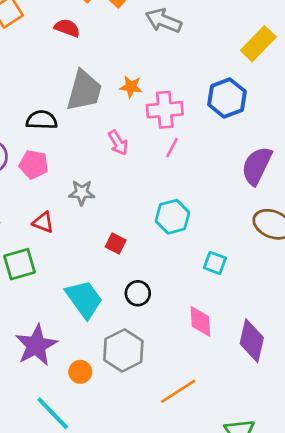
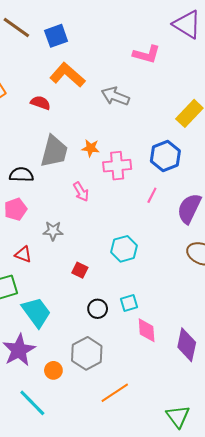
pink line: (172, 148) -> (152, 195), moved
pink pentagon: (34, 164) -> (15, 209), turned -30
cyan square: (215, 263) -> (129, 303), moved, turned -36
cyan trapezoid: (84, 299) -> (36, 312), moved
orange line: (178, 391) -> (115, 393), moved

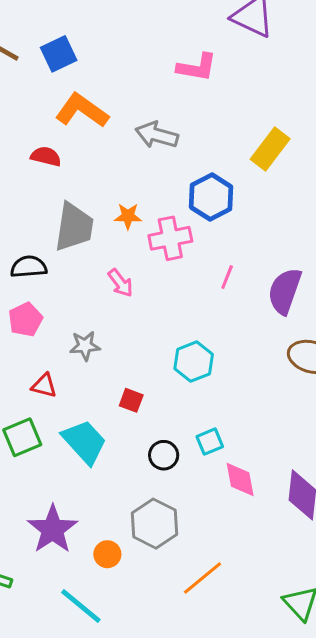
blue hexagon: (165, 156) -> (211, 197), moved
cyan trapezoid: (36, 312) -> (84, 442), moved

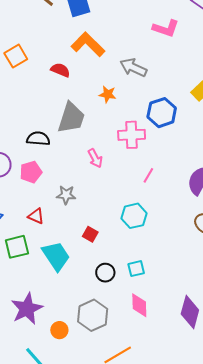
orange star: (128, 216) -> (108, 94), moved
pink line: (227, 277) -> (148, 175), moved
pink diamond: (240, 480) -> (139, 305), moved

